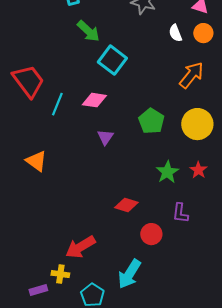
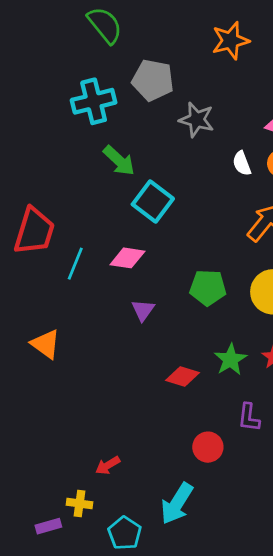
red trapezoid: (28, 81) -> (34, 231), turned 54
green pentagon: (151, 121) -> (208, 288), turned -30
red diamond: (126, 205) -> (182, 376), moved
red arrow: (80, 247) -> (108, 465), size x0.6

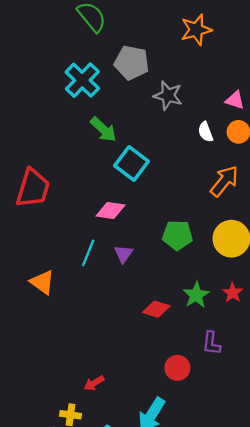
cyan cross: (94, 101) -> (82, 80), turned -32
cyan line: (75, 264) -> (88, 253), moved

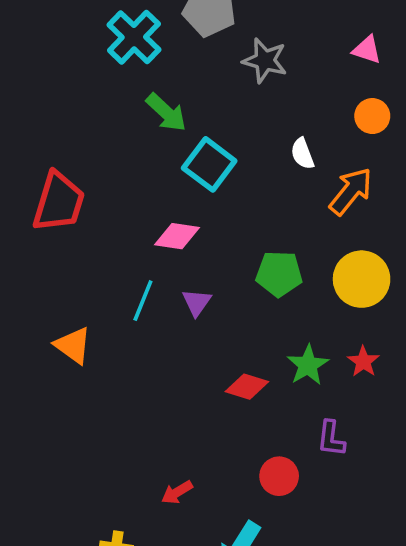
pink triangle: (235, 100) -> (367, 50), moved
white semicircle: (206, 132) -> (302, 154), moved
red arrow: (94, 383) -> (177, 492), moved

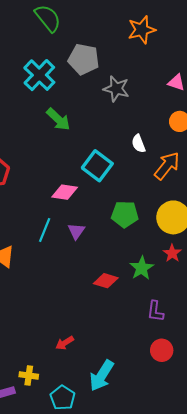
cyan square: (209, 164) -> (97, 166), moved
red star: (363, 361) -> (172, 253), moved
red circle: (279, 476) -> (162, 350), moved

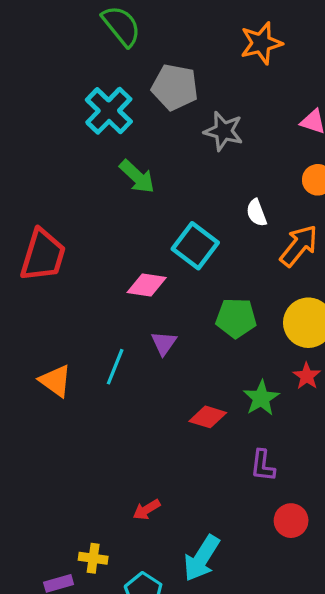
cyan line: (45, 230) -> (115, 367), moved
purple L-shape: (155, 311) -> (263, 466), moved

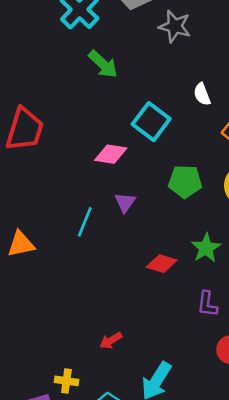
orange triangle: (55, 381) -> (21, 244), moved, turned -48

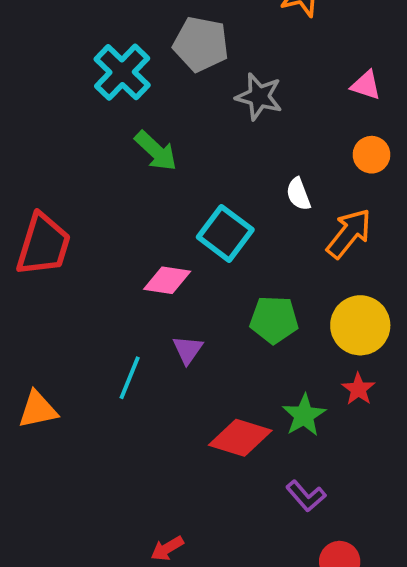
red diamond: (162, 264) -> (240, 438), size x1.4
purple L-shape: (207, 304) -> (306, 496), turned -48

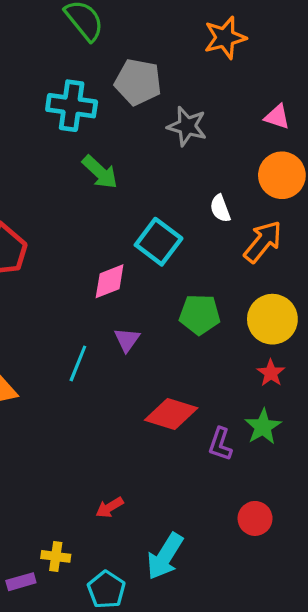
cyan cross: (122, 72) -> (72, 106), turned -36
orange circle: (372, 155) -> (282, 175), size x1.5
pink diamond: (167, 280) -> (110, 281), turned -30
green star: (304, 415) -> (263, 427), moved
purple L-shape: (306, 496) -> (220, 444), moved, turned 60

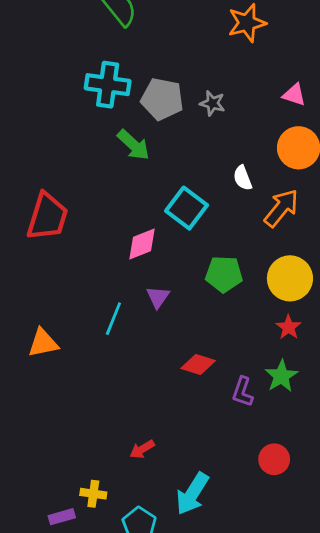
gray pentagon: (138, 82) -> (162, 99), moved
gray star: (187, 126) -> (212, 103), size x0.7
red diamond: (171, 414) -> (198, 365), size x0.7

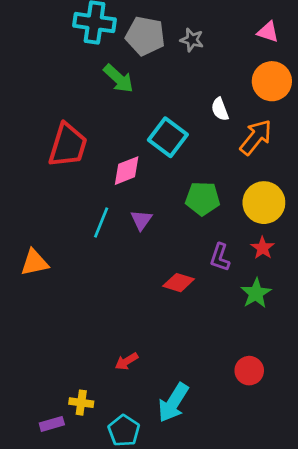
red trapezoid: (47, 217) -> (68, 145), moved
cyan line: (113, 319) -> (101, 223), moved
purple L-shape: (243, 392) -> (220, 257), moved

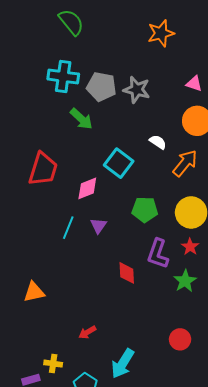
gray star: (192, 40) -> (137, 90), size x1.5
white semicircle: (220, 109) -> (158, 142), turned 144
purple L-shape: (220, 257) -> (158, 254), size x1.4
orange triangle: (35, 263) -> (34, 292), moved
red diamond: (179, 283) -> (127, 273), turned 70

